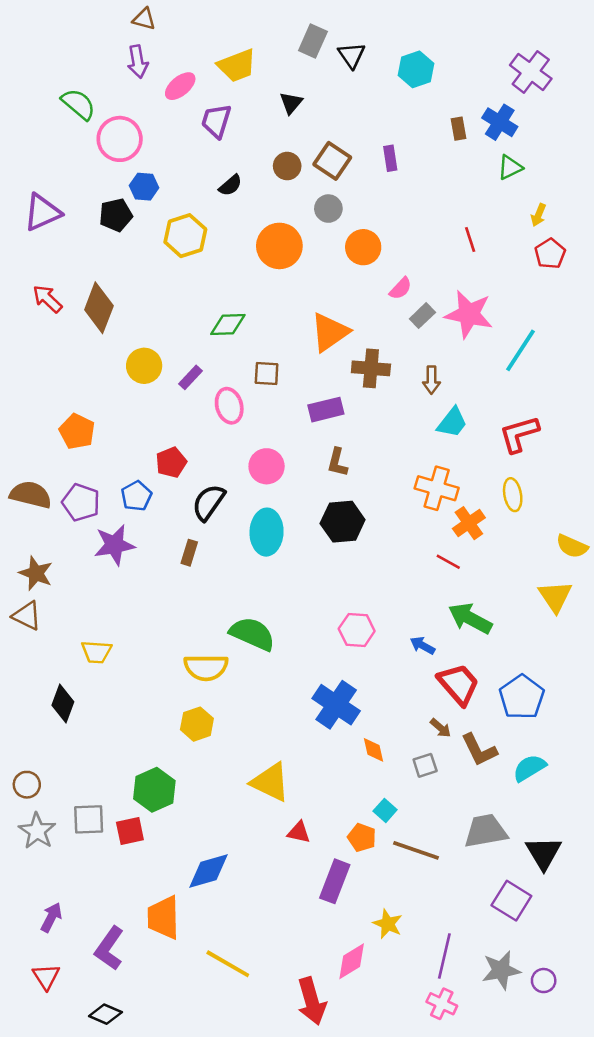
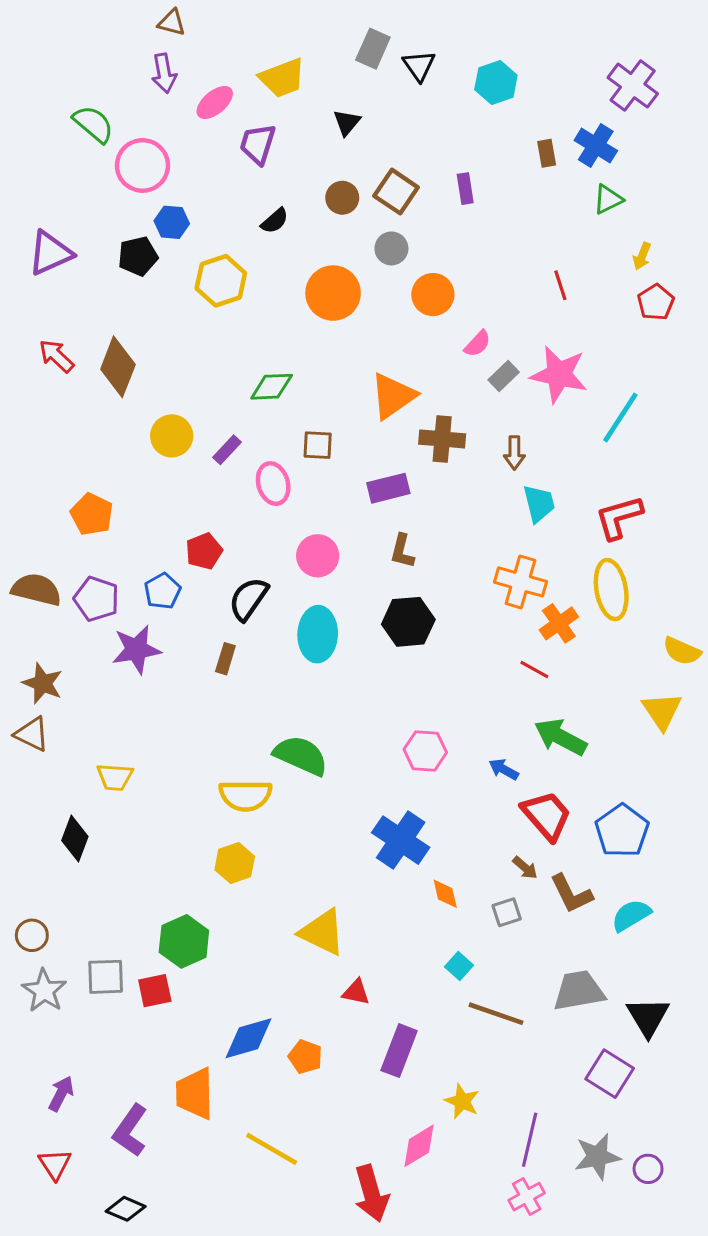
cyan trapezoid: (452, 422) -> (539, 504), turned -52
yellow ellipse: (513, 495) -> (611, 590), size x1.5
orange pentagon: (362, 837) -> (305, 1057), moved
pink cross: (442, 1004) -> (527, 1197), turned 36

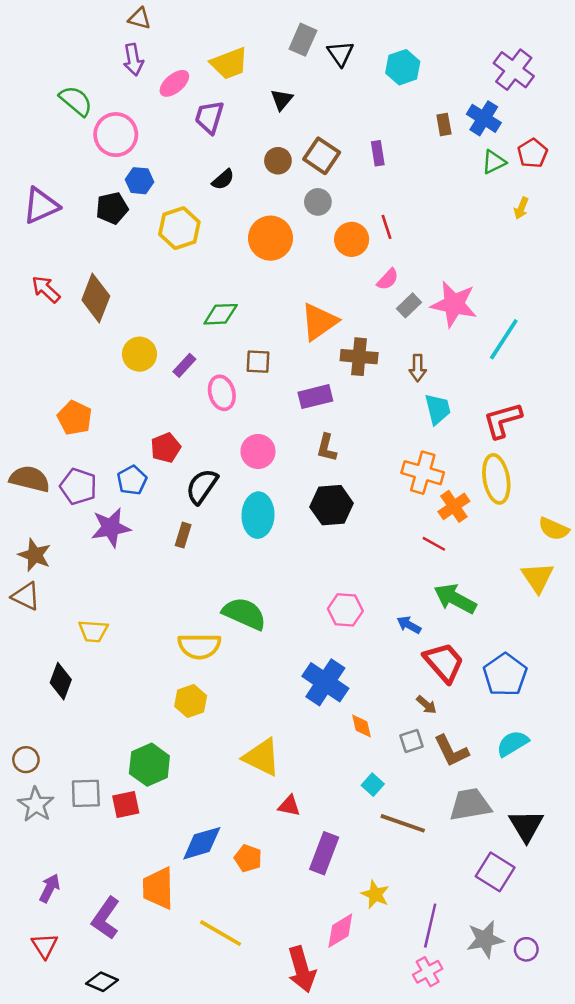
red line: (560, 285) -> (387, 227), moved
red pentagon: (656, 302) -> (532, 153), moved
brown L-shape: (571, 894) -> (451, 751), moved

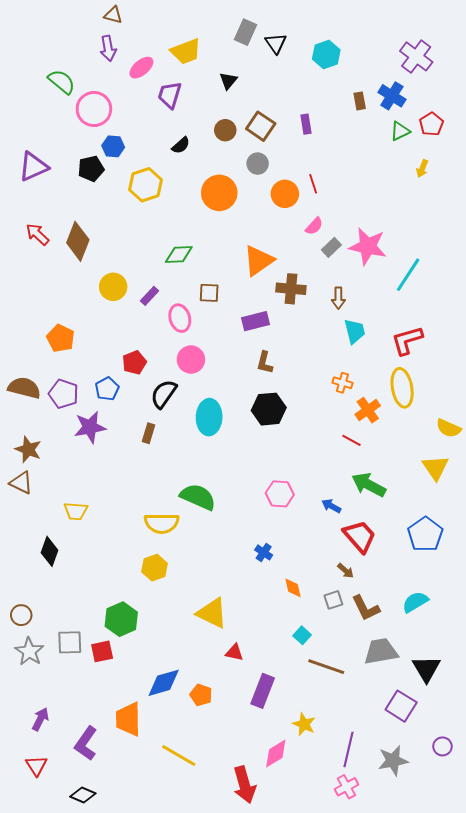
pink circle: (258, 451) -> (191, 360), moved
orange cross: (423, 473) -> (342, 383), size x0.6
blue pentagon: (505, 675) -> (425, 534), moved
blue cross: (325, 682) -> (264, 552), size x0.5
purple circle: (526, 949) -> (442, 746), moved

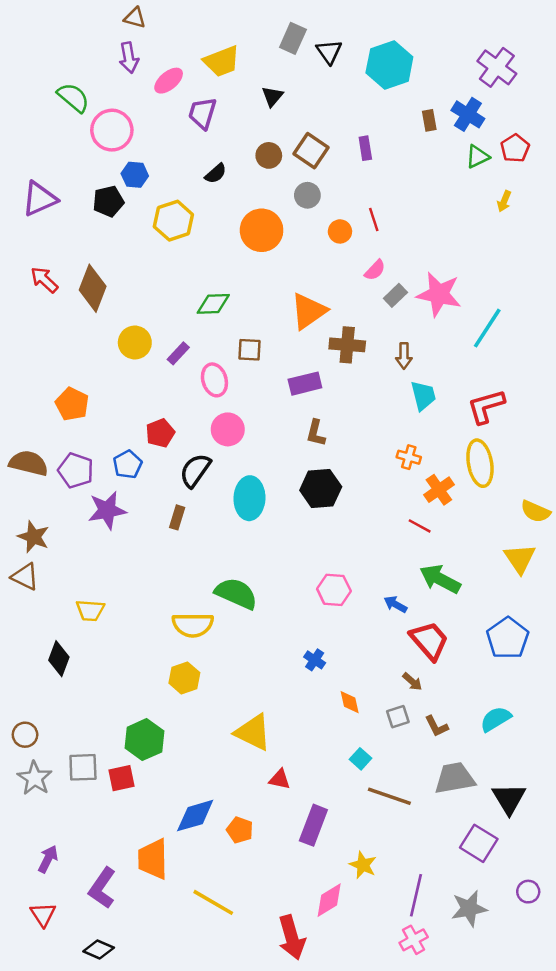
cyan hexagon: (326, 54) -> (389, 65), size x1.4
orange circle: (285, 194) -> (340, 231), size x0.7
brown L-shape: (366, 608) -> (437, 726), size x0.7

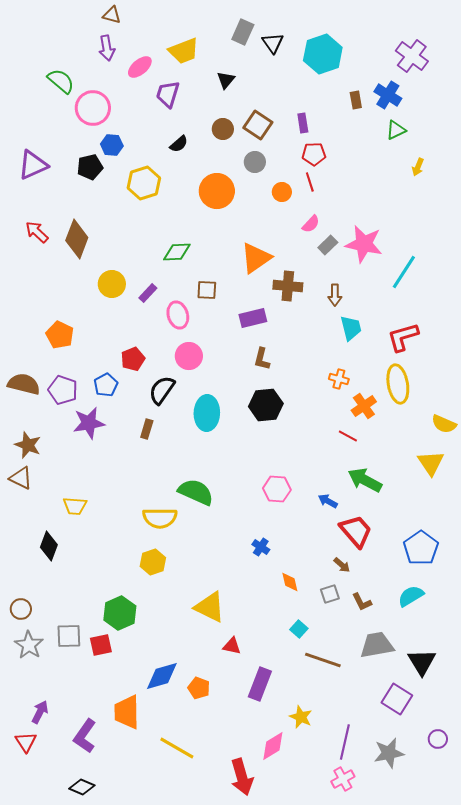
red pentagon: (515, 148) -> (314, 154), moved, turned 30
blue pentagon: (508, 638) -> (421, 548), moved
red triangle: (43, 915) -> (26, 742), moved

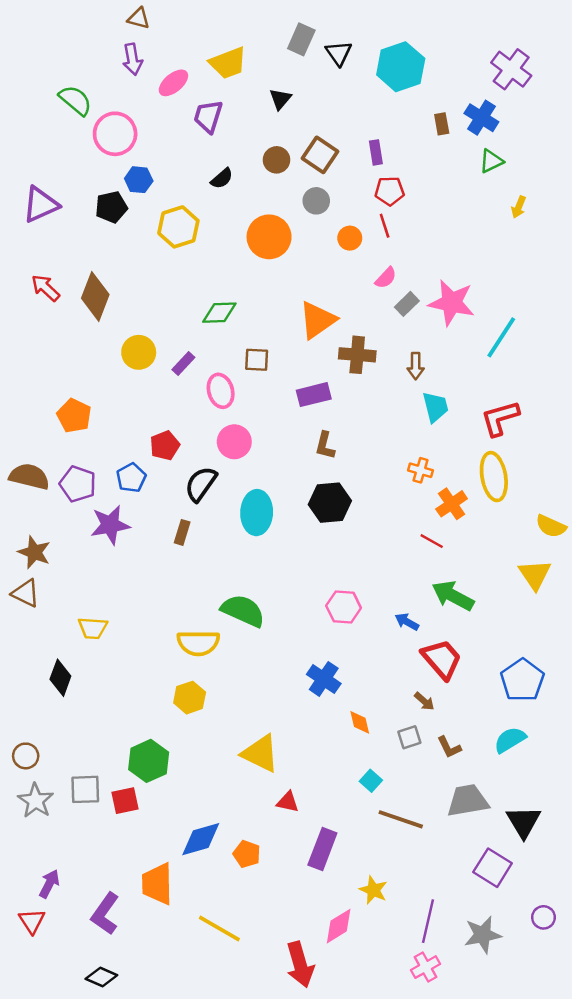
blue cross: (261, 547) -> (324, 679), size x1.5

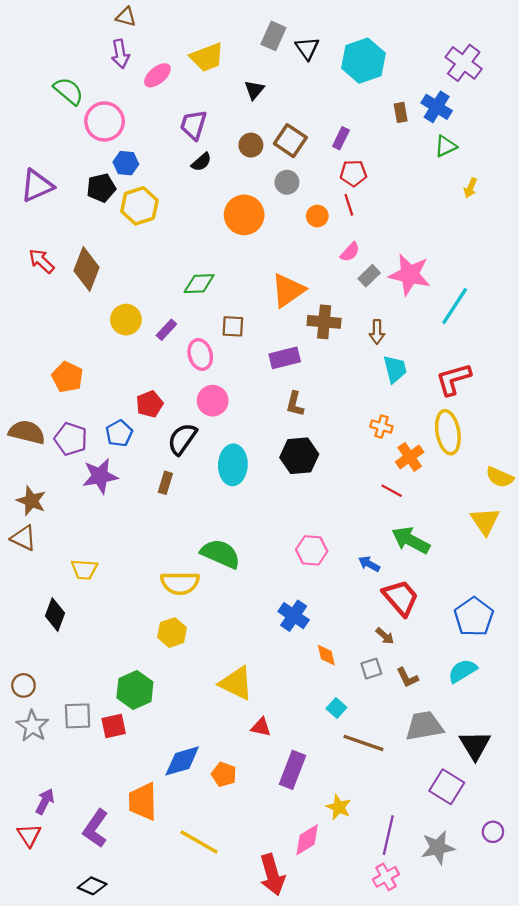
purple trapezoid: (208, 116) -> (193, 125), moved
purple rectangle: (376, 152) -> (341, 138), turned 35
yellow hexagon: (178, 227) -> (139, 206), moved

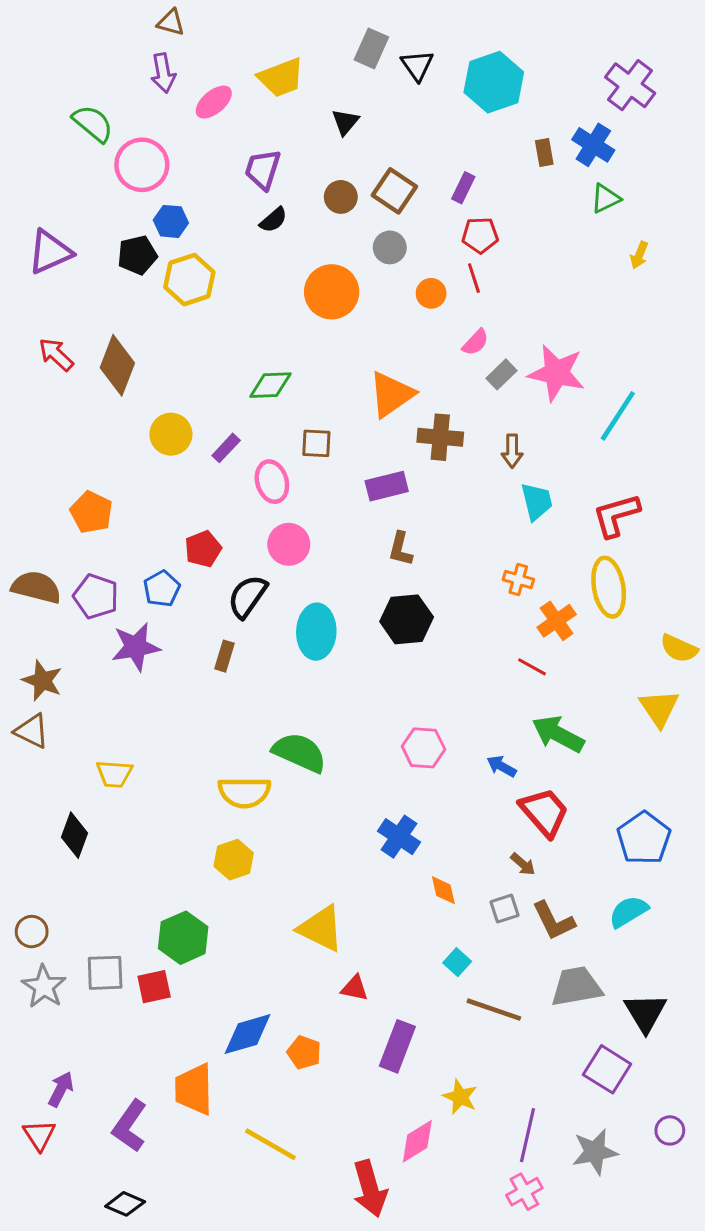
brown L-shape: (407, 678) -> (554, 921), size x1.4

